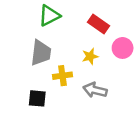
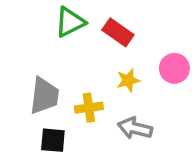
red rectangle: (99, 24) -> (118, 32), moved
gray trapezoid: (41, 53) -> (44, 96), moved

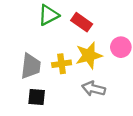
yellow star: (128, 80) -> (89, 55), size x1.6
yellow cross: (89, 108) -> (62, 64), moved

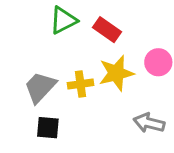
gray trapezoid: (31, 66) -> (40, 87), turned -144
gray arrow: (94, 89) -> (149, 123), moved

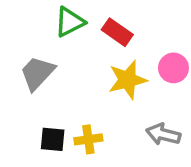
yellow cross: (80, 84) -> (88, 139), moved
gray trapezoid: (40, 87) -> (37, 73), moved

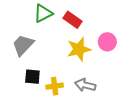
gray arrow: (163, 134) -> (85, 85), moved
black square: (53, 139) -> (32, 77), moved

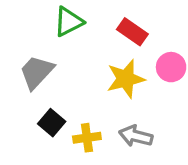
red rectangle: (73, 20) -> (132, 32), moved
black square: (32, 77) -> (52, 123), turned 35

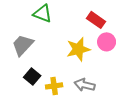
green triangle: (68, 22) -> (43, 14), turned 48
red rectangle: (132, 32) -> (96, 20), moved

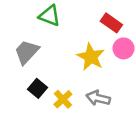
yellow star: (78, 49) -> (91, 57), turned -30
yellow cross: (54, 86) -> (63, 99), turned -35

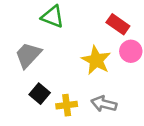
yellow cross: (63, 99) -> (67, 105), turned 36

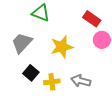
yellow star: (96, 60) -> (62, 47), moved, turned 30

